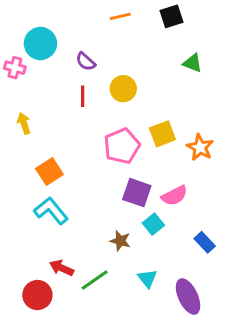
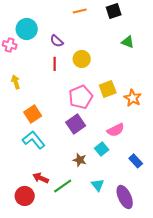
purple square: (137, 193) -> (76, 124), moved, turned 36

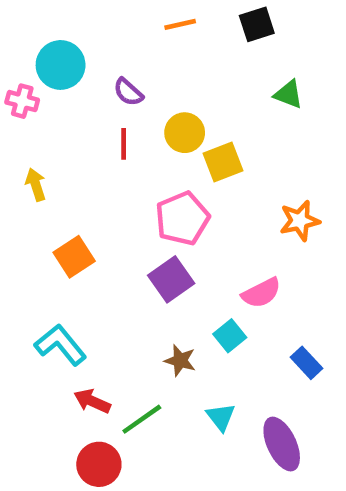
yellow square: (108, 89) -> (223, 162), moved
orange star: (133, 98) -> (300, 221), turned 30
cyan L-shape: (34, 140) -> (61, 345), moved
red circle: (25, 196) -> (99, 464), moved

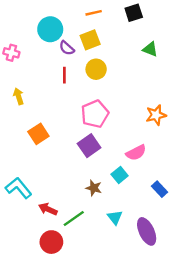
cyan circle: (61, 65) -> (50, 29), moved
yellow square: (223, 162) -> (90, 40), moved
cyan L-shape: (61, 345) -> (18, 188), moved

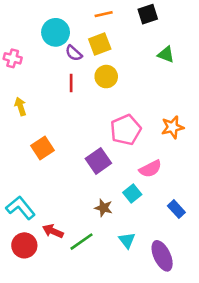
pink pentagon: (95, 114) -> (126, 130), moved
red circle: (51, 242) -> (24, 245), moved

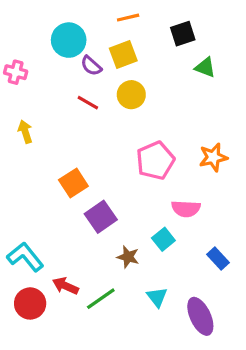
black square: (148, 14) -> (183, 34), moved
red line: (71, 83) -> (88, 103), turned -60
orange square: (43, 148) -> (73, 183), moved
purple square: (98, 161) -> (101, 217), moved
pink semicircle: (150, 169) -> (186, 209), turned 30

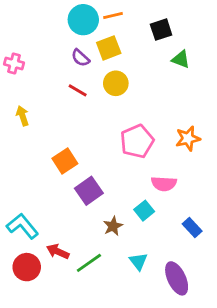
cyan circle: (69, 40) -> (83, 20), moved
brown star: (128, 257) -> (113, 226), turned 30

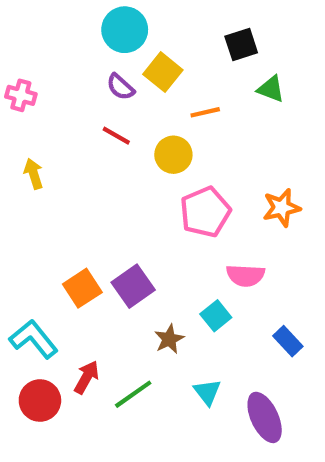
orange line: (113, 15) -> (205, 112), moved
yellow square: (109, 48) -> (163, 72), turned -30
yellow circle: (116, 83) -> (173, 155), moved
orange square: (65, 161) -> (82, 288), moved
red arrow: (58, 252) -> (87, 377), turned 95

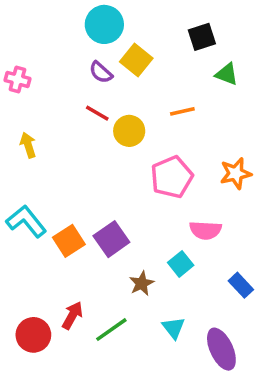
orange line: (205, 112) -> (182, 111), moved
yellow circle: (173, 155) -> (129, 131), moved
cyan L-shape: (34, 339) -> (26, 221), moved

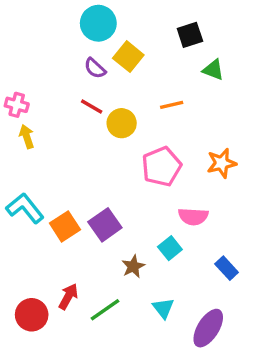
pink cross: (17, 79) -> (17, 105), moved
purple ellipse: (221, 349) -> (208, 328), turned 57

